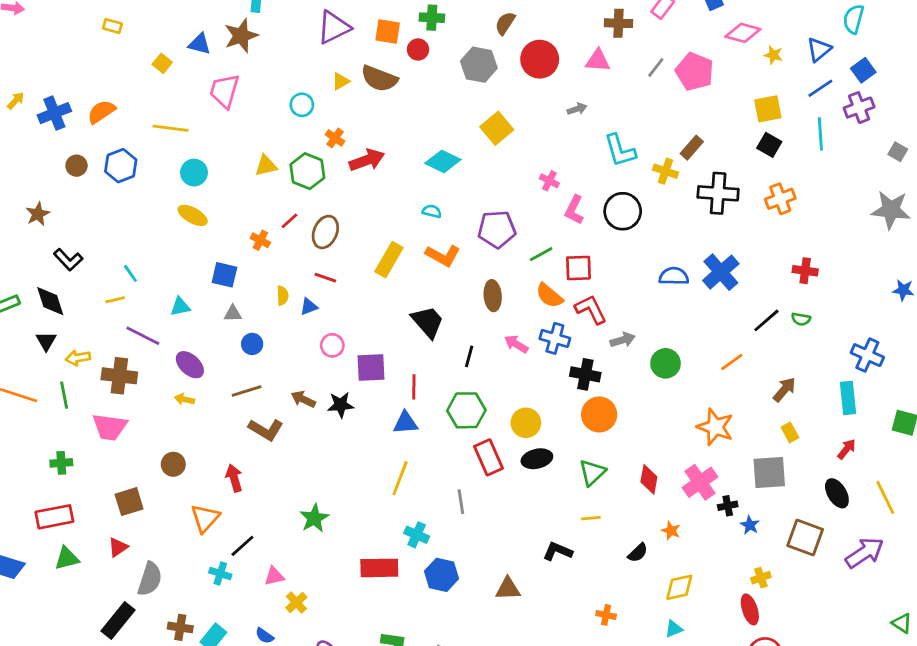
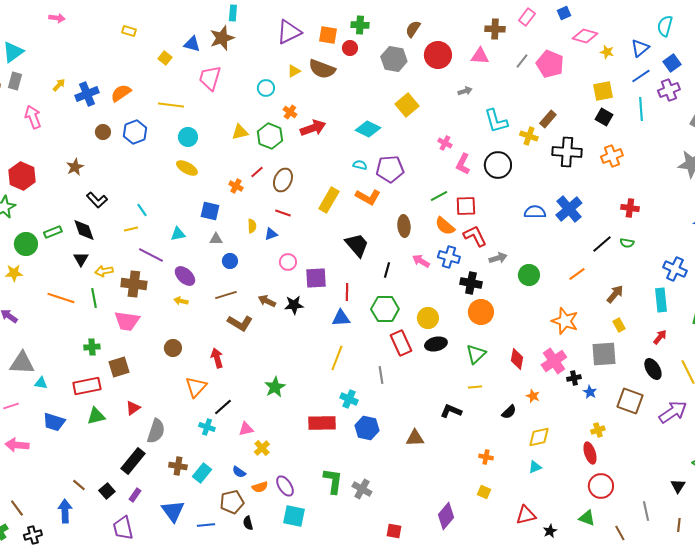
purple pentagon: (497, 229) -> (390, 169), moved
brown square: (129, 502) -> (119, 367), moved

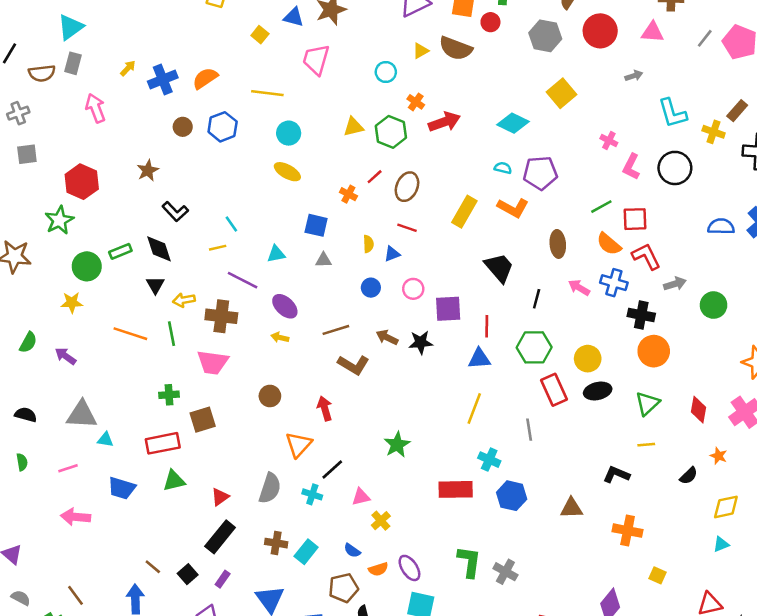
blue circle: (230, 261) -> (371, 288), moved
red triangle: (133, 408) -> (220, 497), moved
gray semicircle: (156, 431) -> (270, 488), moved
orange cross: (486, 457) -> (628, 531), moved, size x1.6

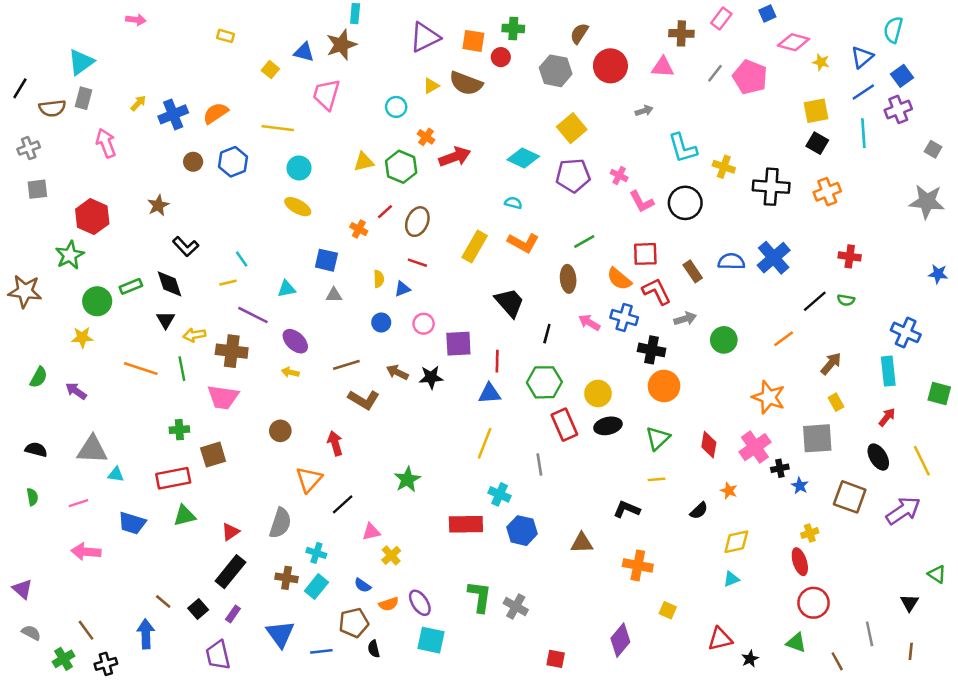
brown rectangle: (737, 111) -> (693, 271), moved, turned -75
pink L-shape: (631, 167) -> (642, 202), turned -55
purple pentagon: (540, 173) -> (573, 175), moved
green line: (601, 207) -> (584, 241), moved
cyan cross: (312, 494) -> (316, 553), moved

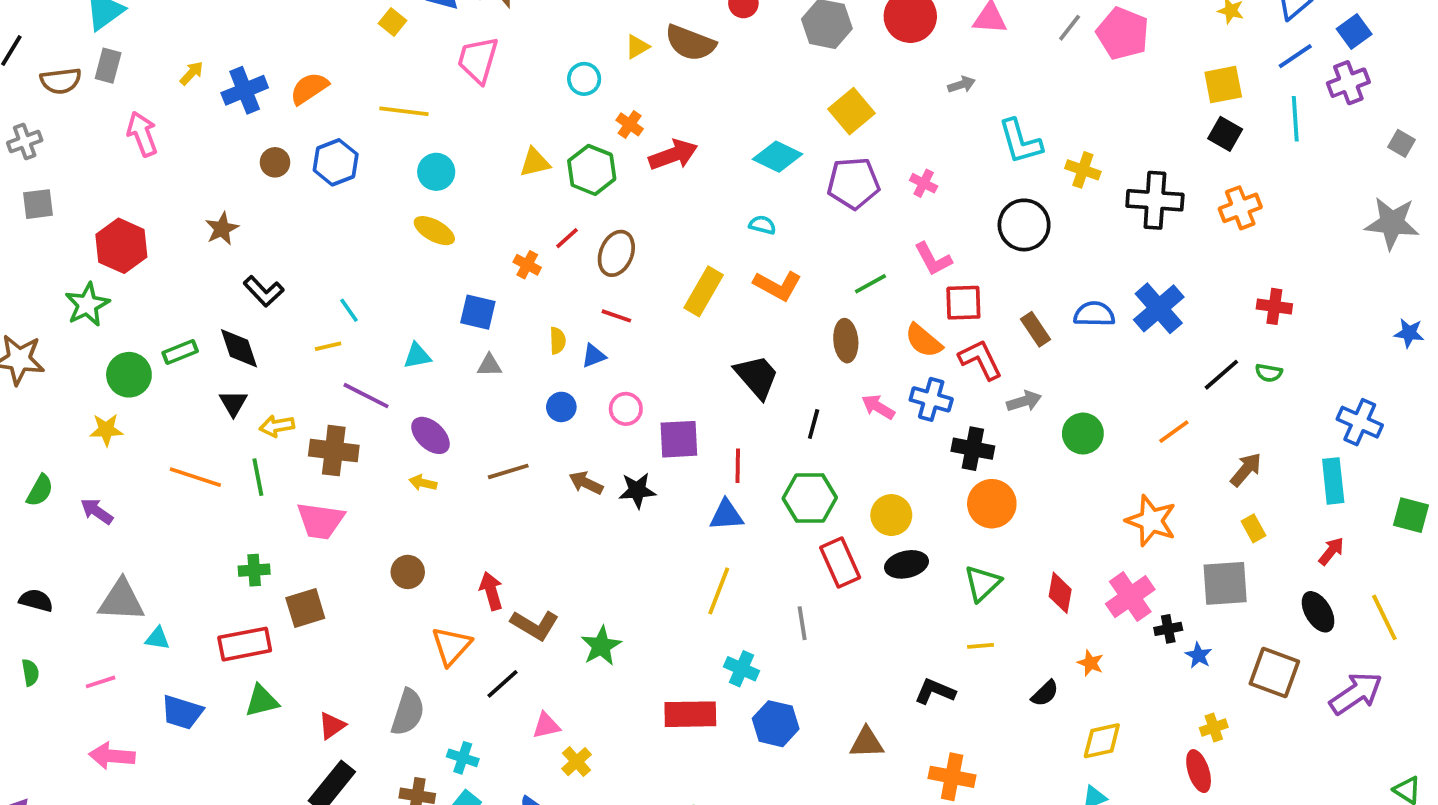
pink L-shape: (642, 202) -> (933, 259), moved
brown L-shape: (364, 400) -> (535, 625), moved

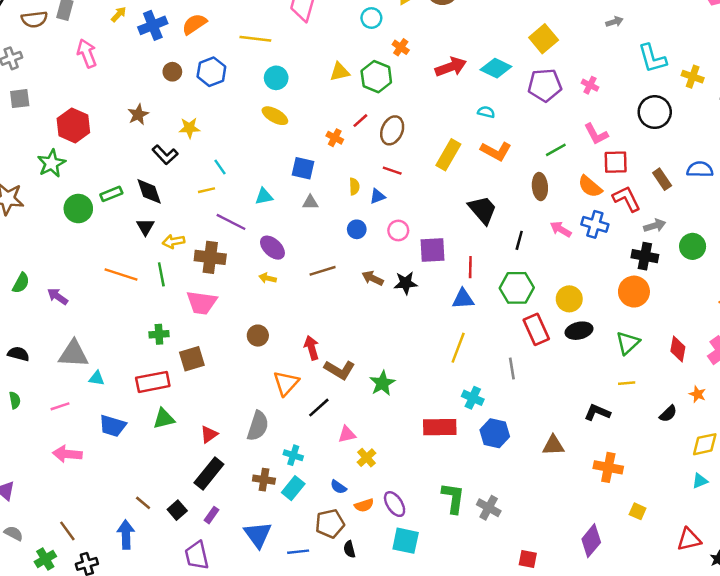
red arrow: (673, 155) -> (451, 67), moved
yellow star: (106, 430) -> (189, 128), moved
black cross: (973, 449) -> (645, 256), moved

